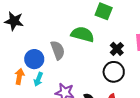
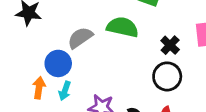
gray semicircle: (58, 50) -> (80, 38), moved, turned -102

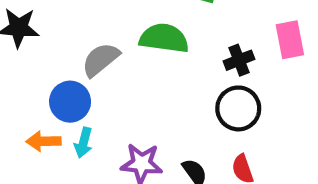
black cross: (170, 45) -> (239, 60), turned 30
orange arrow: (39, 88) -> (44, 141), turned -95

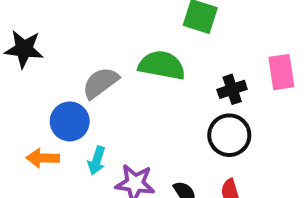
cyan arrow: (83, 143) -> (97, 161), moved

